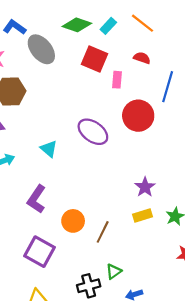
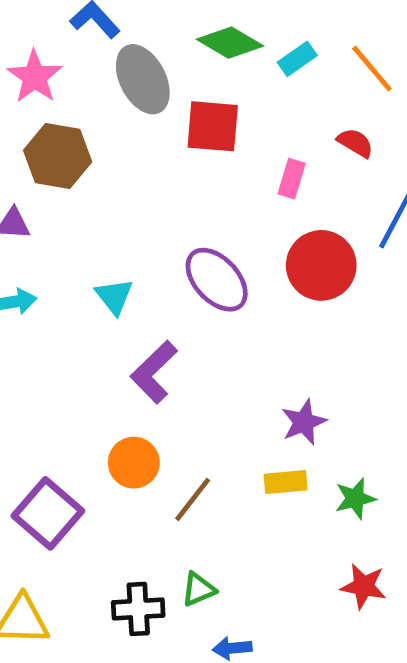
red square: (95, 59) -> (213, 126), moved, turned -30
purple L-shape: (36, 199) -> (154, 372), moved

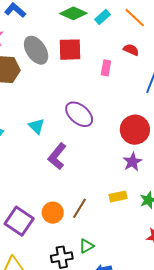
gray ellipse: (143, 79) -> (36, 50), moved
red circle: (321, 265) -> (135, 130), moved
purple star: (304, 422) -> (132, 162), moved
orange circle: (134, 463) -> (53, 213), moved

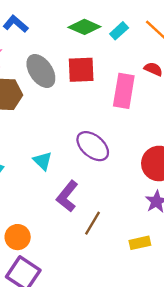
pink rectangle: (106, 68) -> (124, 91), size x1.8
brown line: (80, 208) -> (93, 223), moved
orange circle: (53, 213) -> (18, 237), moved

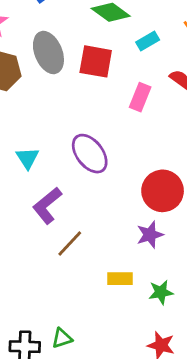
cyan rectangle: (119, 31) -> (148, 41), moved
pink rectangle: (124, 91) -> (140, 97), size x0.7

